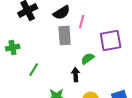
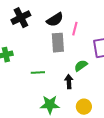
green line: (34, 70) -> (38, 73), moved, turned 56

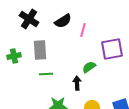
black cross: (21, 18) -> (29, 19), turned -30
gray rectangle: (58, 43) -> (40, 50), moved

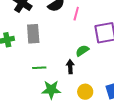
green line: (46, 74) -> (39, 68), moved

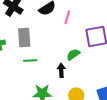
green line: (39, 68) -> (30, 60), moved

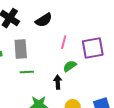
pink line: (67, 17) -> (64, 42), moved

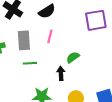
pink line: (64, 42) -> (50, 36), moved
purple square: (93, 48) -> (96, 20), moved

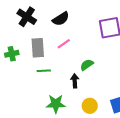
pink line: (50, 36) -> (64, 44), turned 40

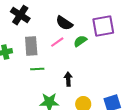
black semicircle: (61, 19) -> (64, 23), moved, turned 66
green semicircle: (87, 65) -> (80, 41), moved

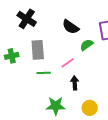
pink line: (57, 42) -> (68, 63), moved

